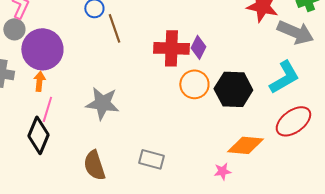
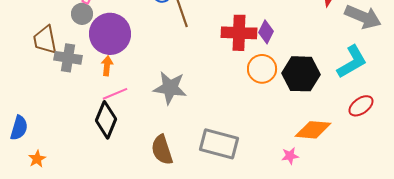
pink line: (47, 109) -> (115, 94), turned 50
red ellipse: (293, 121) -> (361, 106), size x0.7
gray rectangle: (151, 159) -> (219, 144), size x1.5

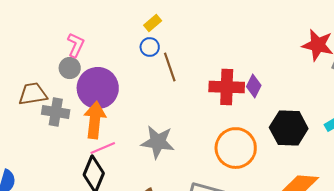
brown trapezoid: (45, 40) -> (33, 94), turned 92
orange arrow: (107, 66) -> (95, 120), size x1.8
orange circle: (262, 69) -> (236, 148), moved, size x1.4

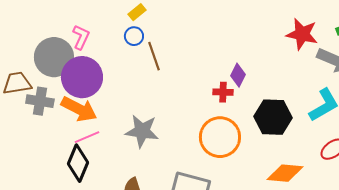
pink L-shape: (76, 45) -> (81, 37), moved
gray circle: (70, 68) -> (54, 57), size x1.8
red cross: (227, 87) -> (223, 92), moved, size x0.6
orange arrow: (95, 120) -> (79, 109), turned 111

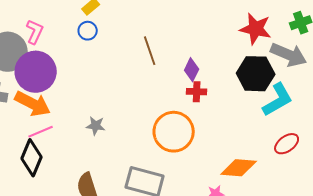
brown line: (154, 56) -> (150, 51), moved
red cross: (223, 92) -> (197, 92), moved
black hexagon: (273, 117) -> (256, 74), moved
gray star: (142, 131) -> (96, 126), size x0.6

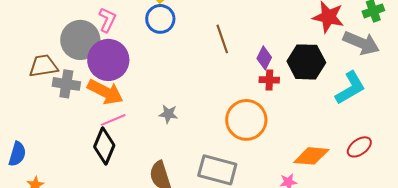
blue circle: (88, 31) -> (160, 19), size x1.5
black hexagon: (256, 74) -> (306, 62), moved
red ellipse: (287, 144) -> (359, 147), moved

